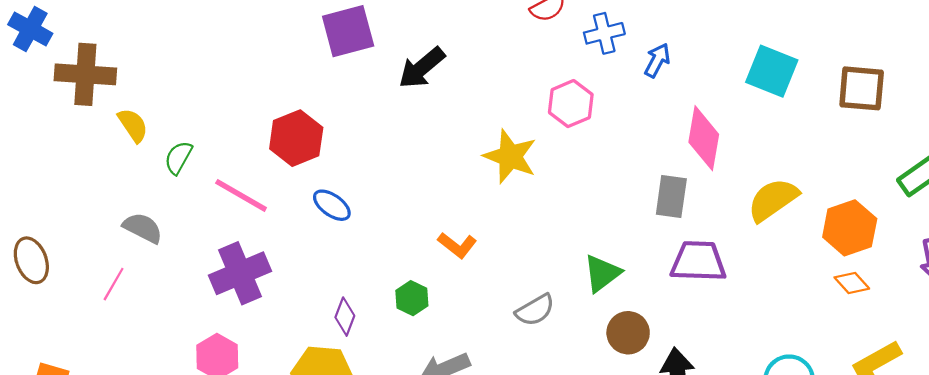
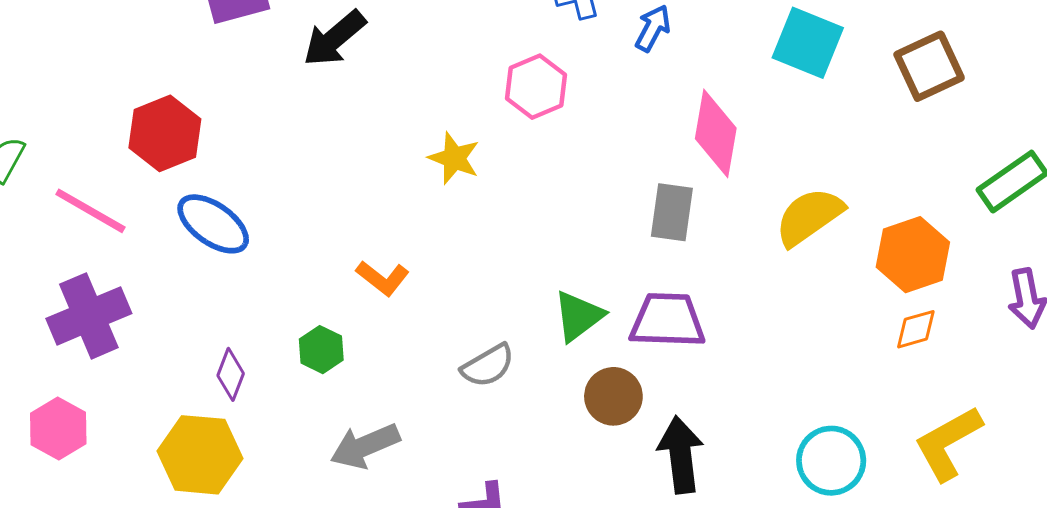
brown square: (862, 88) -> (929, 66), turned -30
yellow star: (510, 157) -> (454, 158), size x0.7
blue ellipse: (332, 205) -> (213, 224), size x1.4
purple trapezoid: (698, 261) -> (667, 320), moved
orange diamond: (852, 283) -> (916, 329), turned -64

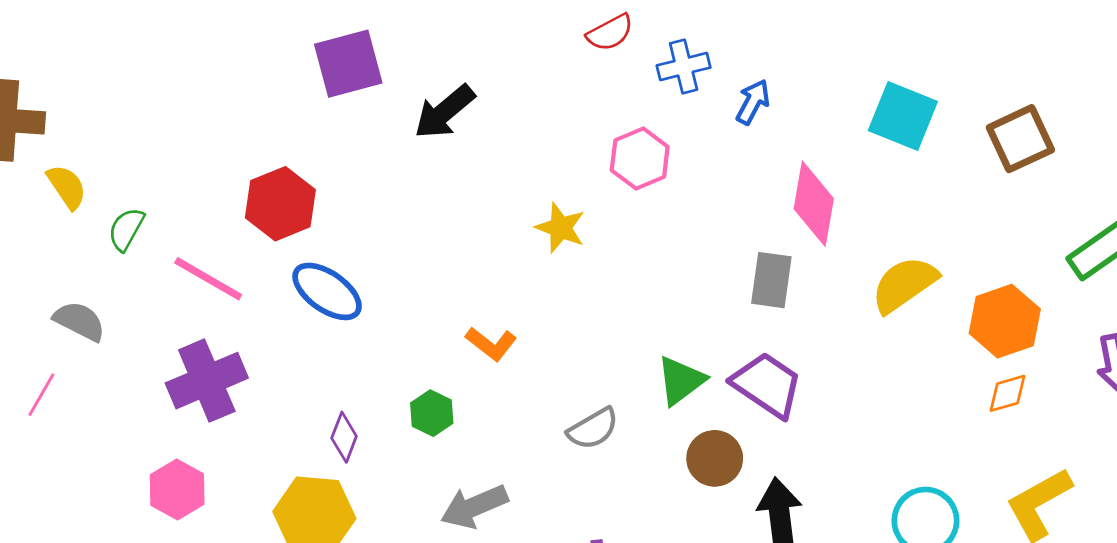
purple trapezoid: (667, 320) -> (767, 385), turned 32

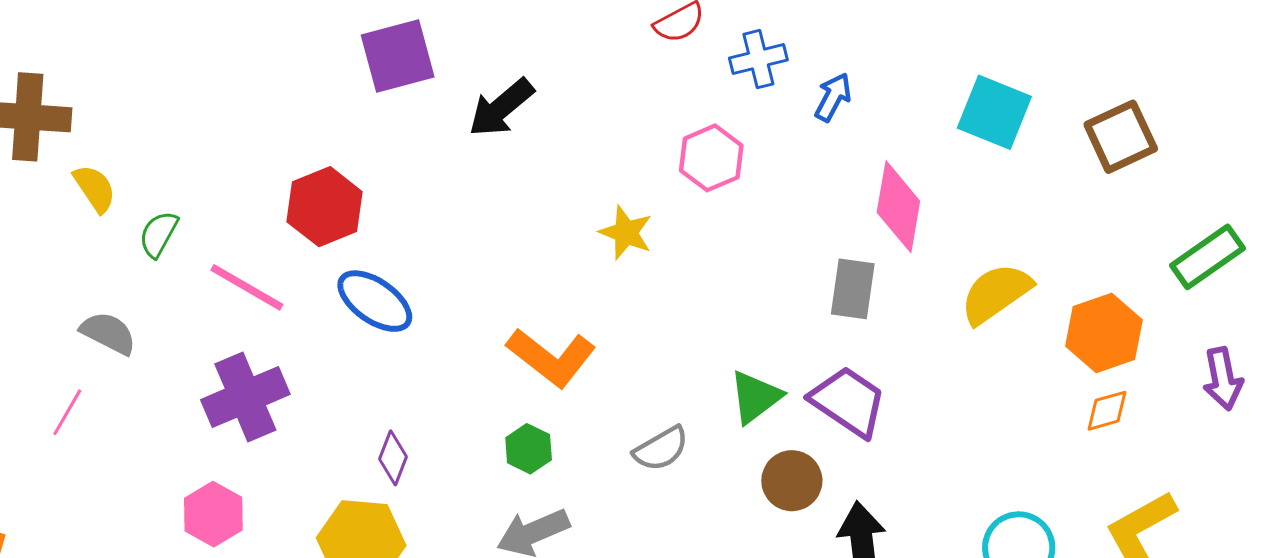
orange L-shape: (491, 344) -> (551, 357), size x1.6
green hexagon: (432, 413) -> (529, 449), moved

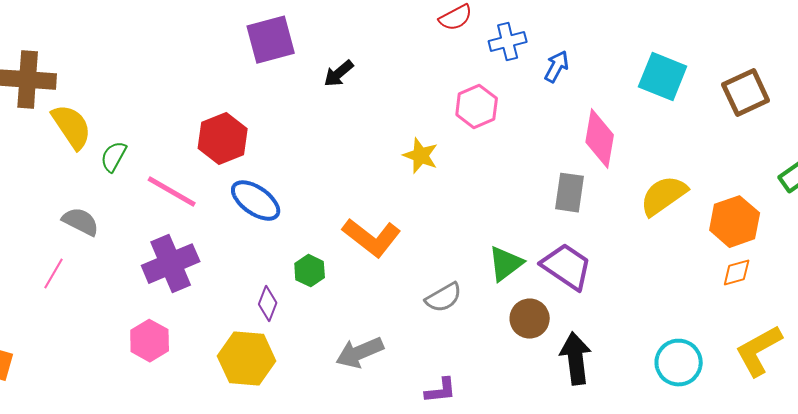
black arrow: (501, 108) -> (339, 74), size x0.7
yellow semicircle: (95, 188) -> (72, 127), size x1.4
green hexagon: (529, 449) -> (310, 271), moved

